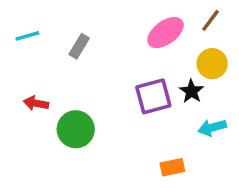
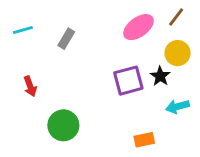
red arrow: (36, 103) -> (30, 86), turned -120
green circle: (76, 129) -> (63, 125), moved

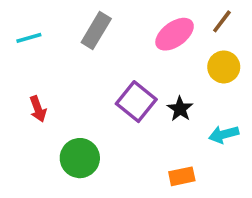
gray rectangle: (66, 39) -> (96, 31), moved, size x1.4
black star: (160, 76) -> (180, 109), moved
purple square: (128, 81) -> (136, 102), moved, turned -36

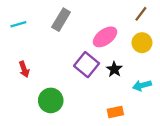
pink ellipse: (175, 34) -> (105, 37), moved

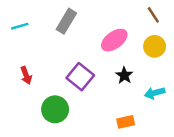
brown line: (141, 14) -> (153, 15), turned -70
purple square: (87, 65) -> (80, 77), moved

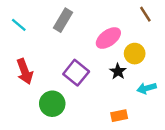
cyan line: (20, 26) -> (19, 25), turned 56
yellow circle: (155, 46) -> (135, 54), moved
red arrow: (26, 75) -> (25, 71), size x1.5

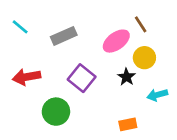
brown line: (145, 14) -> (141, 24), moved
gray rectangle: (63, 20) -> (64, 36), moved, turned 35
red arrow: (25, 71) -> (27, 77), turned 100

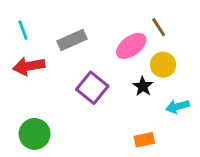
cyan line: (20, 27) -> (23, 30), turned 30
red arrow: (27, 77) -> (29, 66), moved
green circle: (56, 112) -> (35, 134), moved

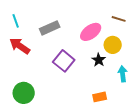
brown line: (159, 27) -> (119, 19), moved, turned -40
red arrow: (29, 66) -> (20, 46), turned 45
cyan arrow: (177, 107) -> (123, 74), turned 98

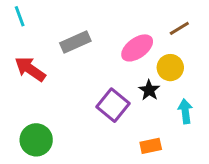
brown line: (119, 19) -> (179, 28), turned -48
cyan line: (16, 21) -> (20, 16), moved
purple square: (64, 61) -> (113, 105), moved

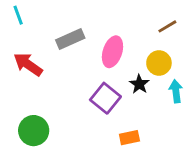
pink ellipse: (137, 48) -> (112, 52), moved, turned -36
cyan arrow: (185, 111) -> (176, 91), moved
orange rectangle: (151, 146) -> (129, 138), moved

